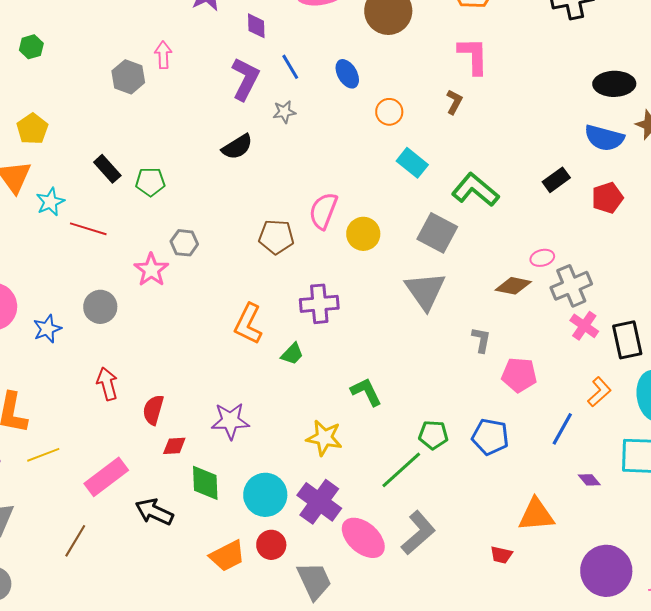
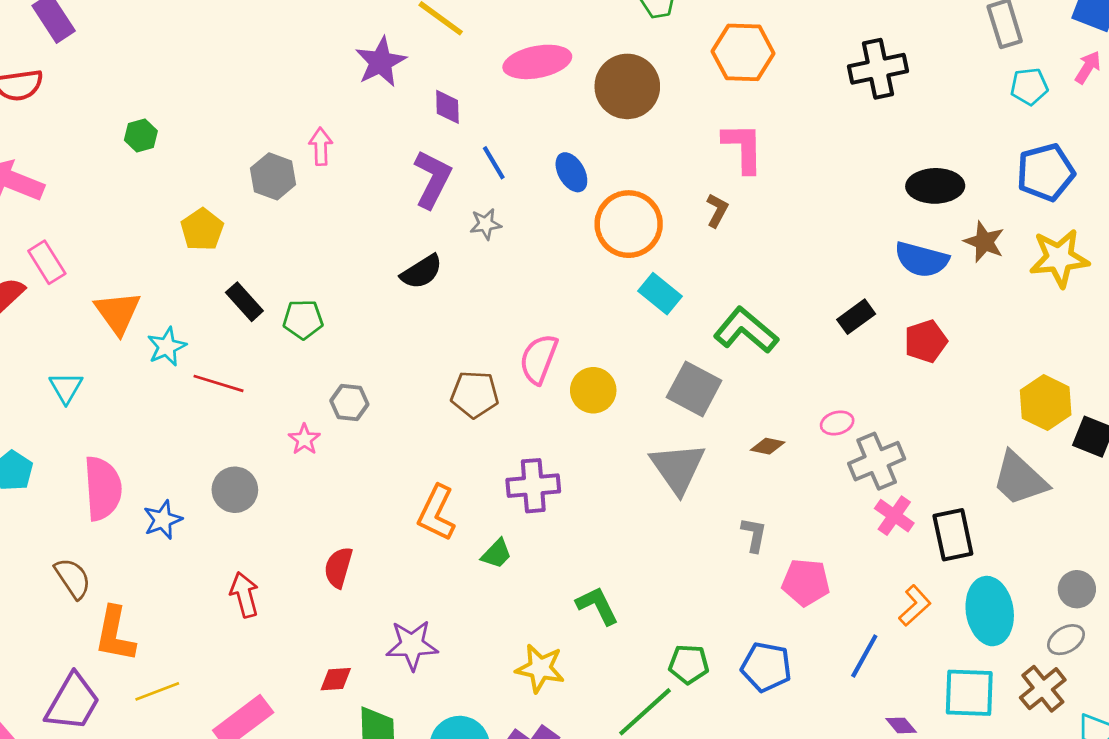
orange circle: (389, 112) -> (629, 224), size x1.8
yellow pentagon: (32, 129) -> (202, 230), moved
pink star: (151, 270) -> (304, 439), size x0.7
brown diamond: (513, 286) -> (768, 446), moved, size x0.7
red semicircle: (153, 410) -> (338, 567), moved

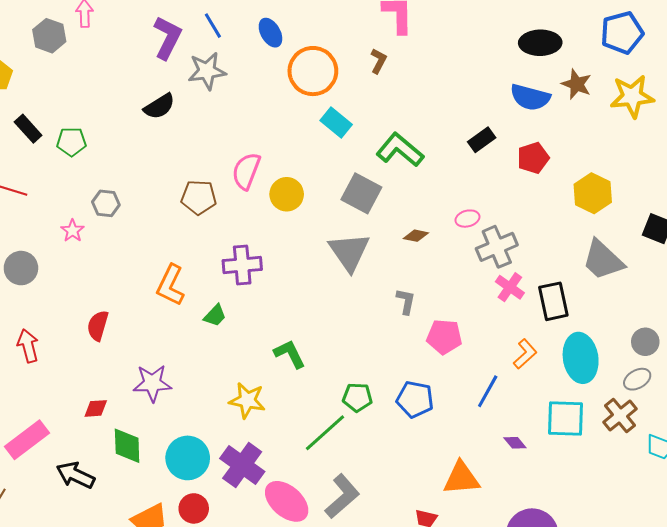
gray star: (486, 224) -> (207, 71), size x1.6
yellow hexagon: (1046, 403) -> (593, 193), moved

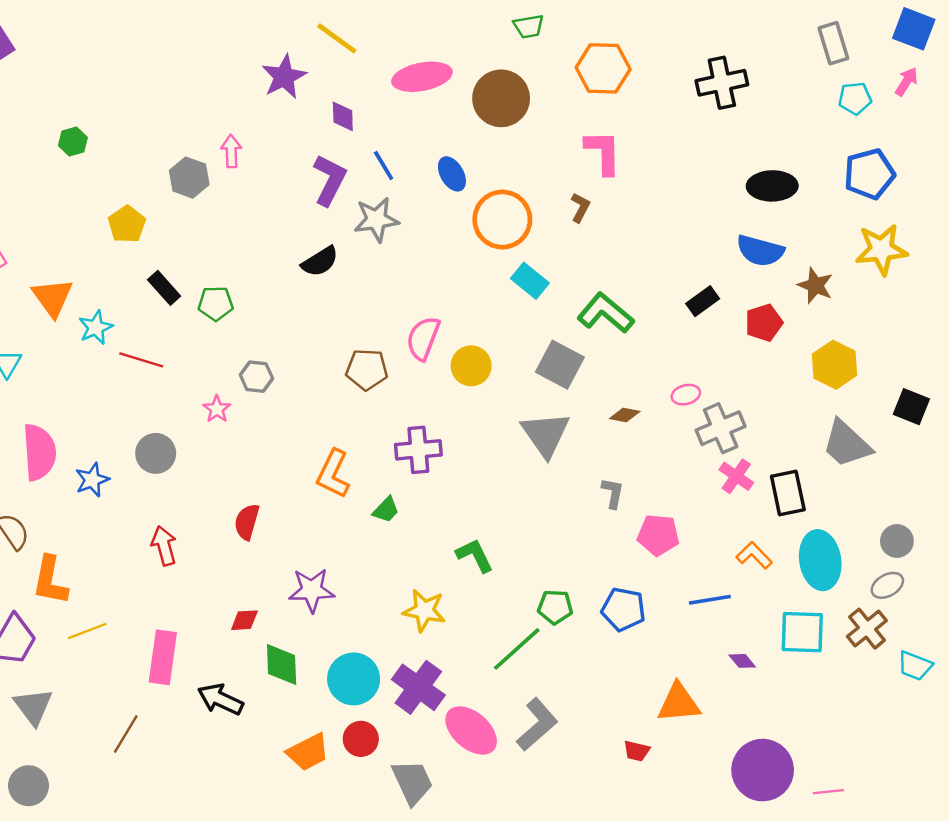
brown star: (577, 84) -> (815, 285), moved
orange L-shape: (525, 354) -> (754, 555), turned -92
blue line: (488, 391) -> (710, 600), turned 52
pink rectangle: (27, 440) -> (163, 657), turned -45

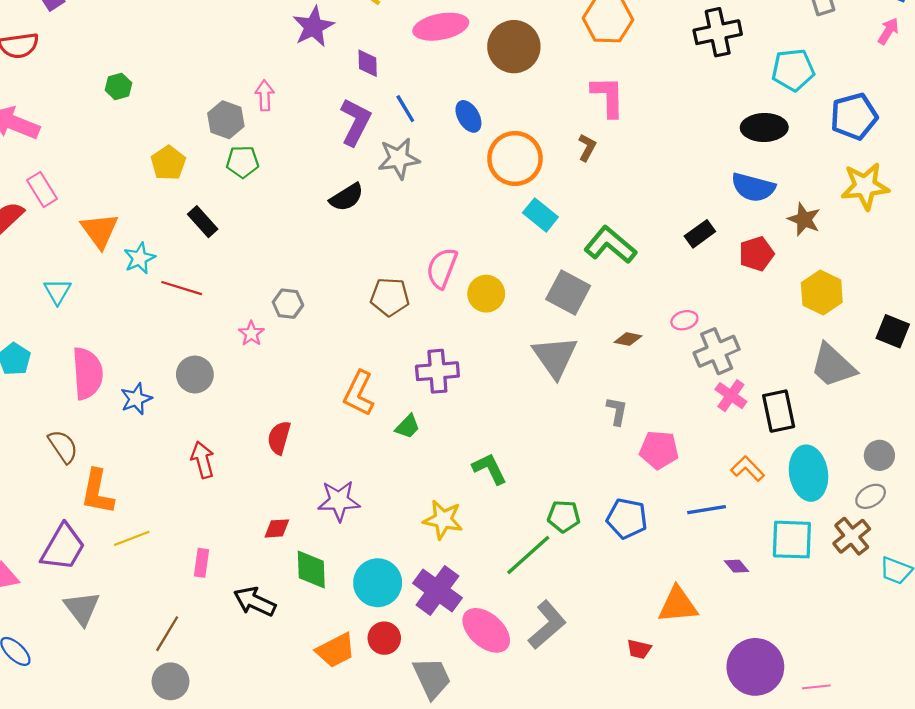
cyan pentagon: (855, 98) -> (793, 70), moved, size x1.4
green pentagon: (216, 303) -> (242, 162), moved
pink rectangle: (163, 657) -> (201, 563), size x0.6
gray circle: (29, 786) -> (170, 681), moved

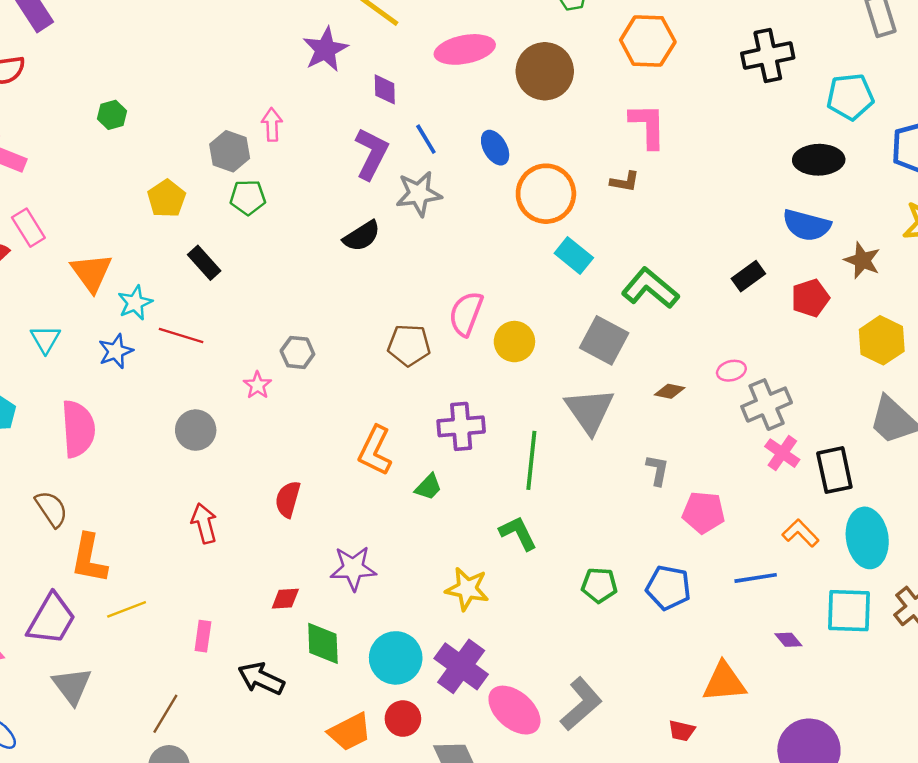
brown L-shape: (587, 147) -> (625, 182), turned 72
blue star: (136, 399) -> (116, 351), moved
green line: (528, 555) -> (531, 460), moved, turned -42

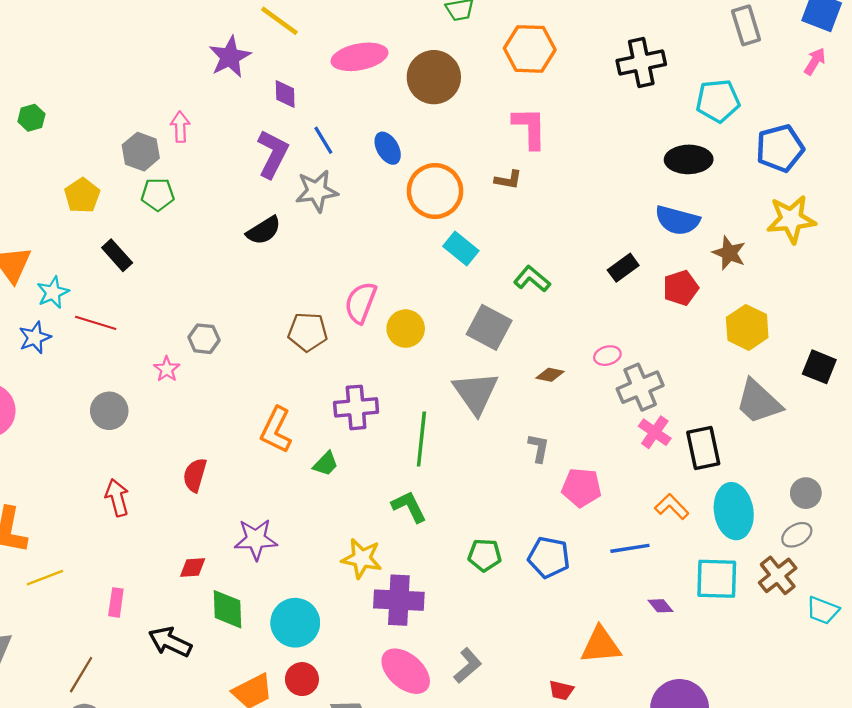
green L-shape: (650, 288) -> (532, 279), size x0.7
purple cross: (461, 666) -> (399, 600), moved, turned -33
gray L-shape: (581, 704) -> (468, 666), size x0.7

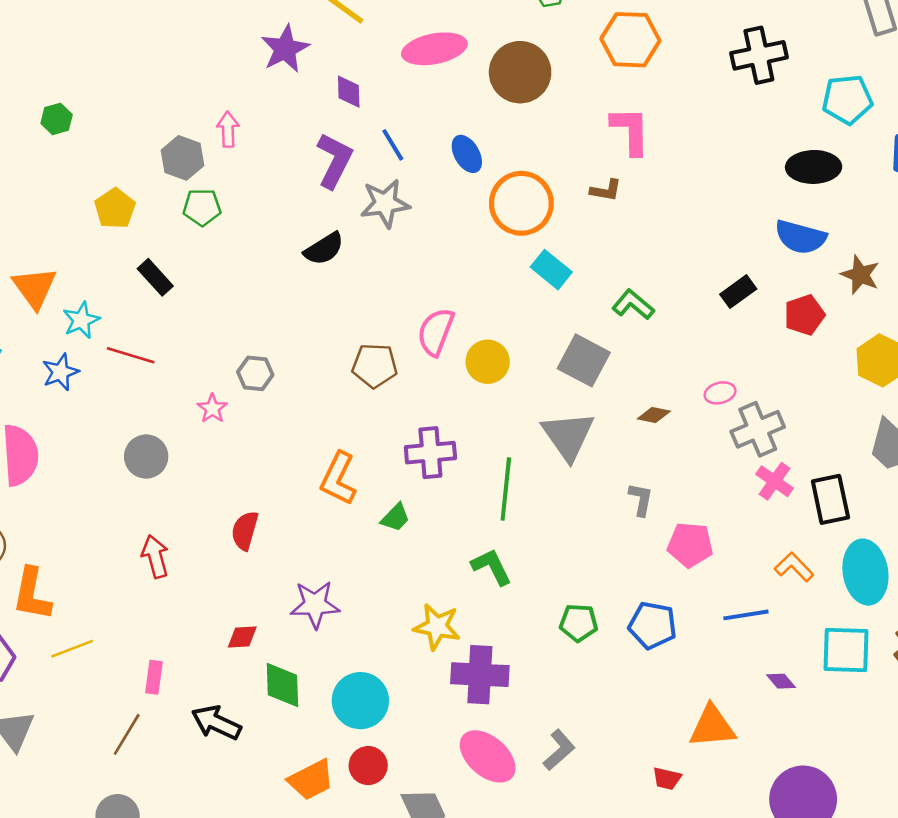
brown line: (81, 675) -> (127, 734), moved

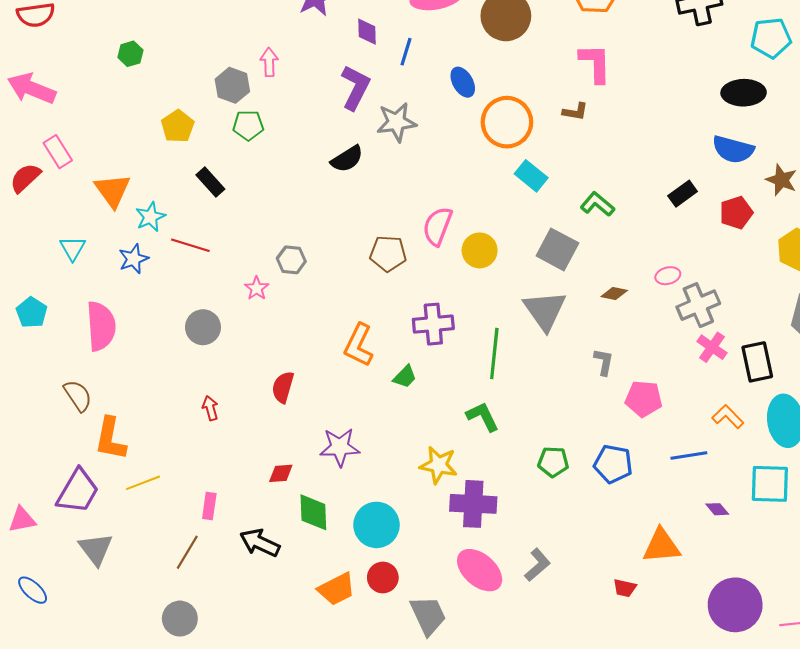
blue line: (393, 145) -> (406, 52), moved, turned 48
red arrow: (155, 556) -> (210, 408), size x0.7

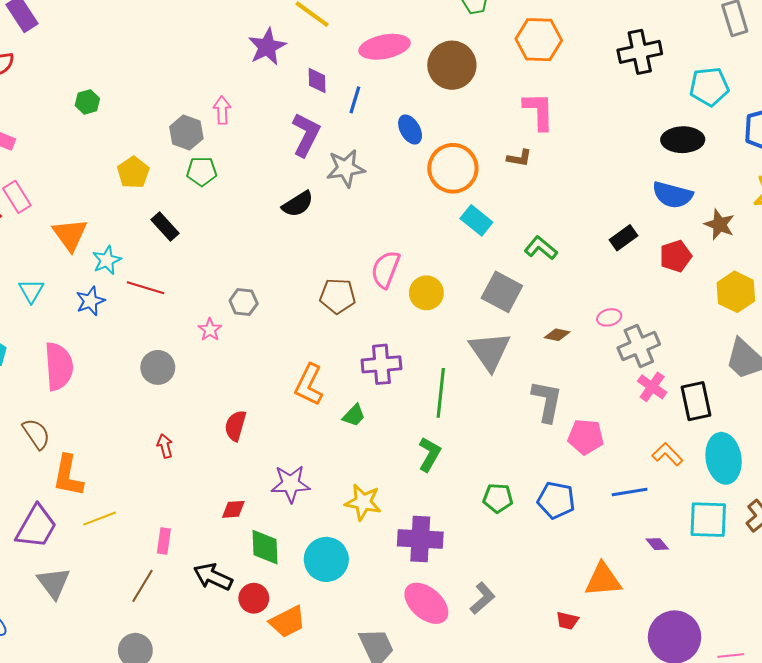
gray L-shape: (604, 362) -> (547, 401), size x1.6
green L-shape: (483, 417) -> (429, 454), turned 56
yellow star: (439, 465) -> (363, 502), moved
red circle: (383, 578) -> (254, 598), moved

